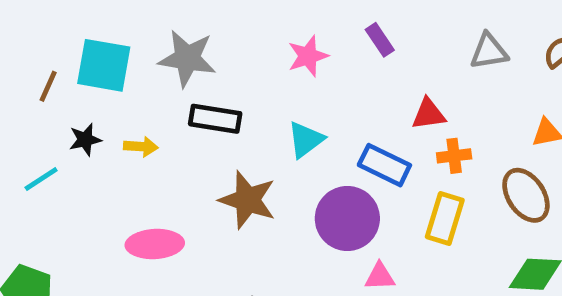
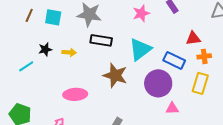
cyan square: (104, 65) -> (53, 17), size x0.7
brown line: (48, 86) -> (29, 15), moved
cyan triangle: (306, 140) -> (140, 49), size x1.4

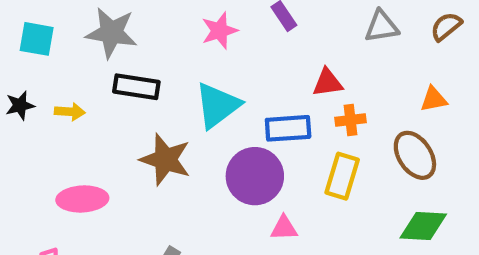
blue rectangle: (174, 60) -> (288, 128), turned -30

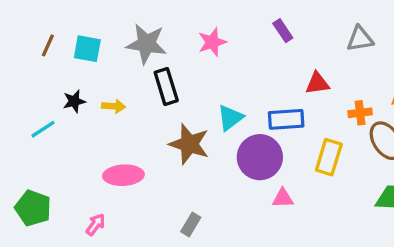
pink star: (220, 31) -> (212, 42), moved
black rectangle: (136, 87) -> (166, 86), turned 64
cyan triangle: (217, 105) -> (230, 118), moved, size x0.7
orange cross: (350, 120) -> (360, 113), moved

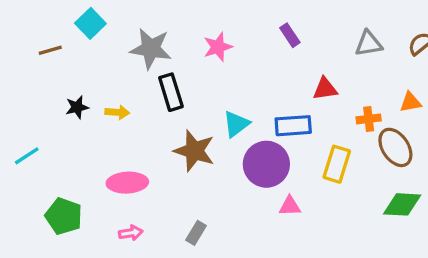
brown line: (48, 45) -> (50, 50), turned 50
cyan square: (87, 49) -> (90, 23), moved, turned 36
cyan line: (43, 129) -> (27, 156), moved
green pentagon: (33, 208) -> (64, 216), moved
pink arrow: (96, 225) -> (131, 233), moved, turned 45

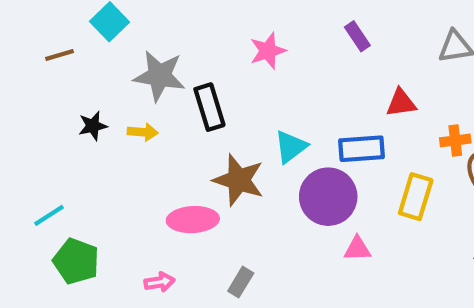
gray star: (151, 49) -> (159, 76), moved
cyan line: (27, 156) -> (49, 215), moved
pink ellipse: (127, 183) -> (193, 220), moved

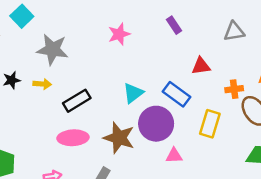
black rectangle: (209, 107) -> (77, 101), moved, turned 76
blue rectangle: (362, 149) -> (177, 94), turned 40
brown star: (239, 180) -> (119, 138), moved

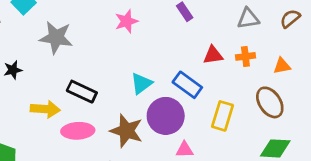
yellow arrow: (42, 84) -> (45, 109), moved, size x1.5
orange cross: (234, 89) -> (245, 56), moved
black rectangle: (77, 101) -> (82, 92), turned 56

